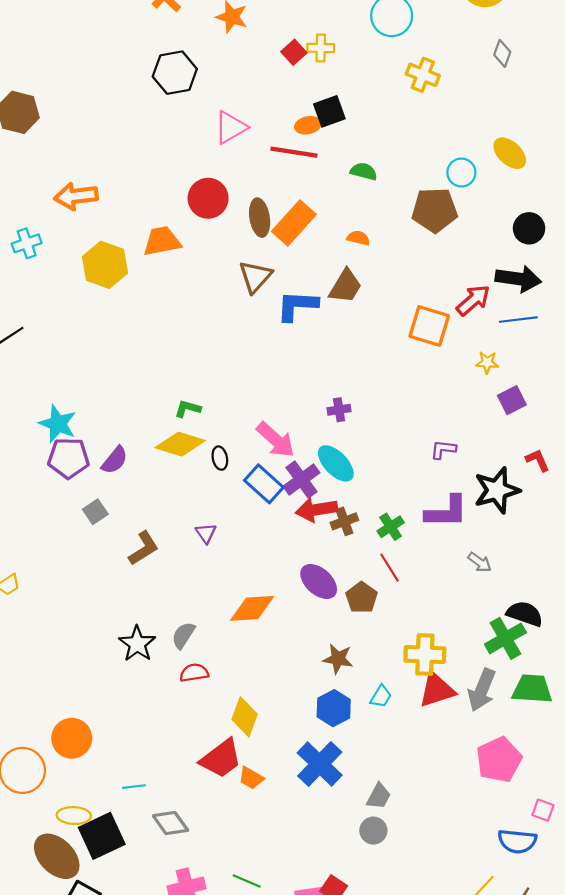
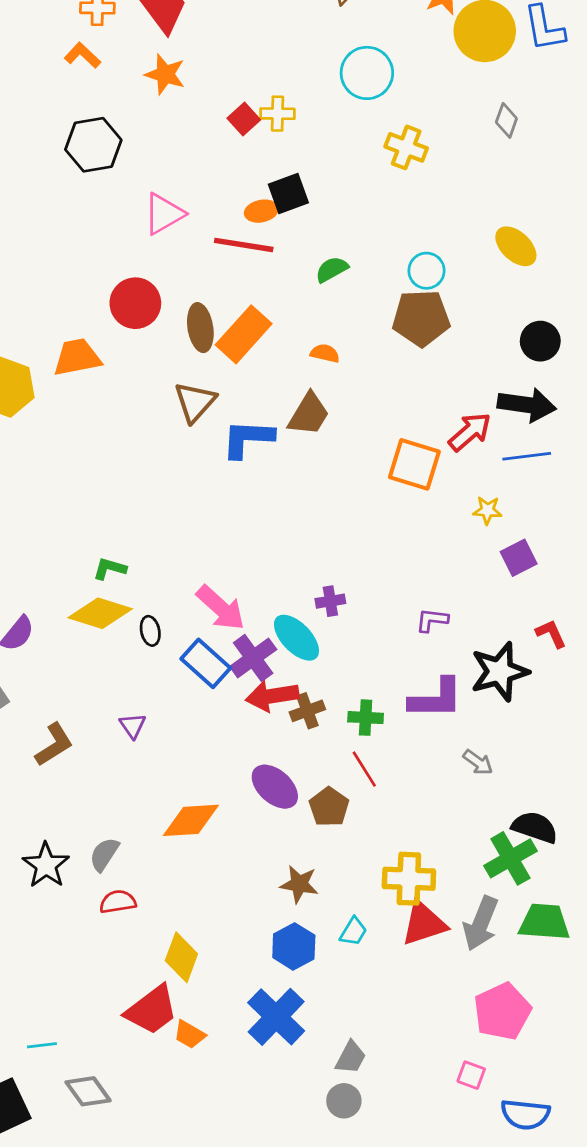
green semicircle: (364, 171) -> (332, 269), turned -44
cyan circle: (461, 173) -> (426, 271), moved
purple cross: (339, 410) -> (330, 601), moved
green cross: (391, 527) -> (366, 718), turned 36
pink square: (543, 810) -> (471, 1075), moved

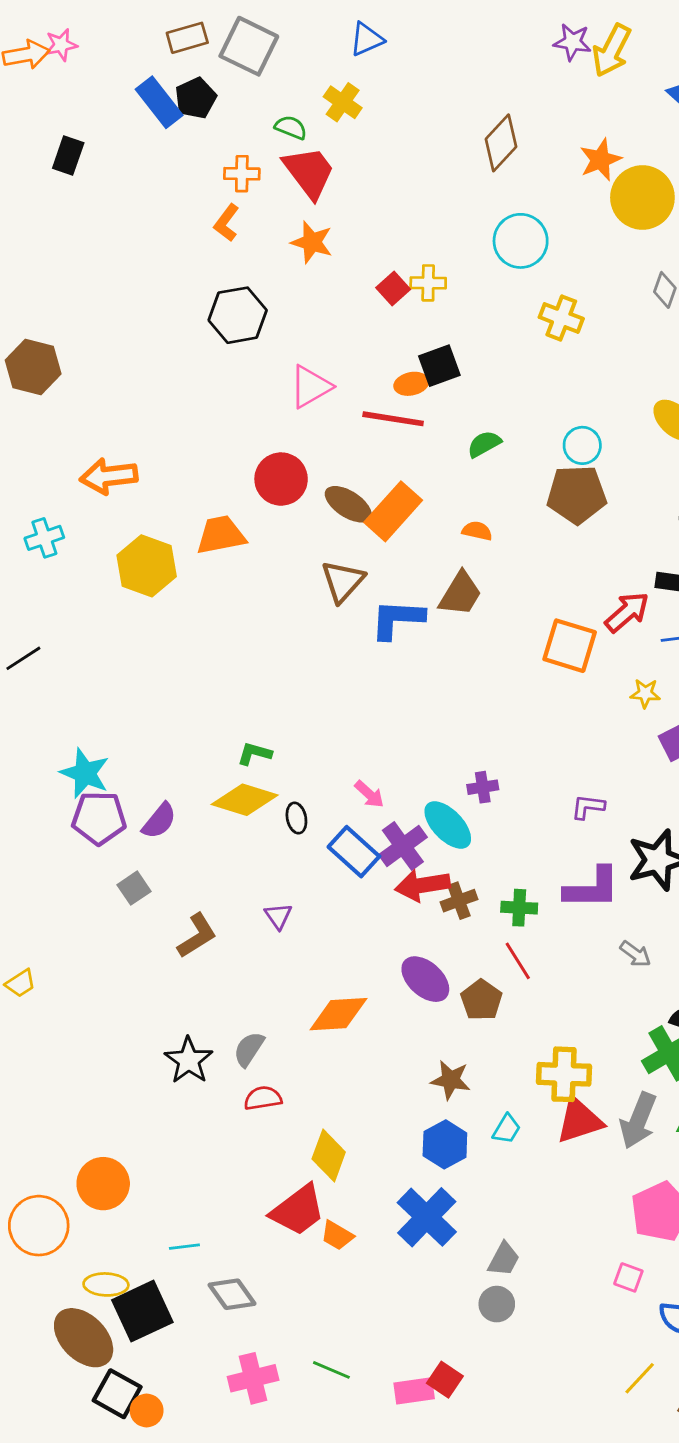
orange L-shape: (83, 55) -> (226, 223), turned -96
brown ellipse: (200, 328) -> (348, 504), turned -48
pink arrow: (221, 608) -> (369, 794), size x0.6

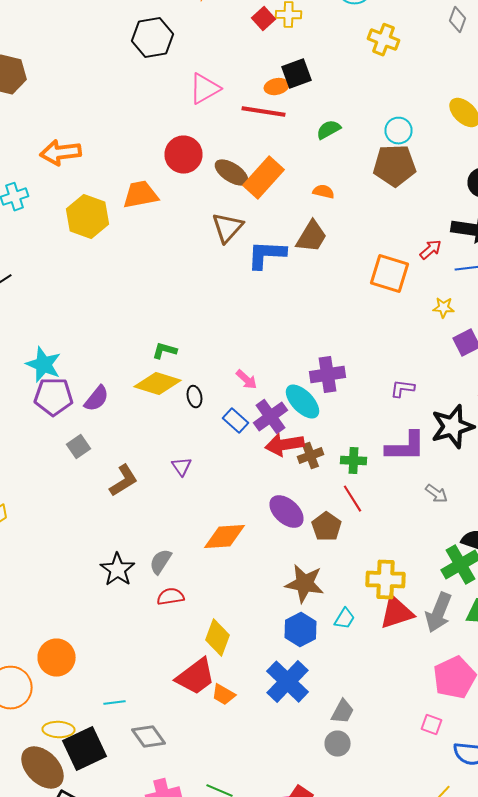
red arrow: (627, 612) -> (430, 250), size x0.7
purple cross: (483, 787) -> (328, 375), size x1.6
blue rectangle: (354, 852) -> (236, 421), size x0.7
brown star: (451, 1080) -> (304, 584), size x1.4

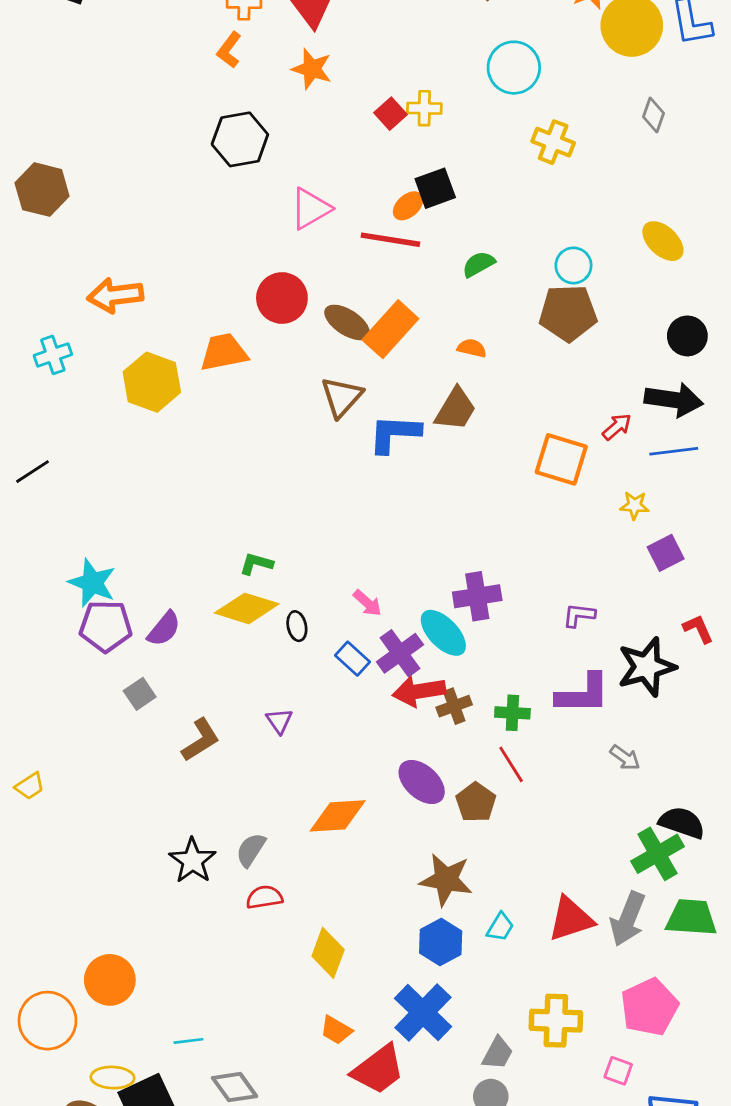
orange ellipse: (276, 87) -> (408, 206), turned -30
yellow cross: (386, 580) -> (556, 1021), moved
red trapezoid: (196, 677) -> (378, 1069), moved

